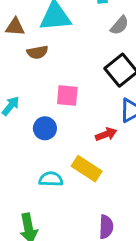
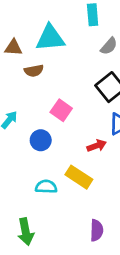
pink square: (67, 95) -> (61, 110), turned 30

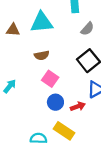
brown semicircle: (34, 71) -> (42, 55), moved
blue circle: (41, 140) -> (55, 102), moved

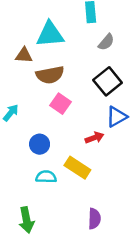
brown triangle: (13, 30) -> (24, 55), moved
brown semicircle: (42, 55) -> (50, 75), size x1.5
blue circle: (55, 102) -> (40, 144), moved

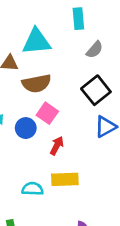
red arrow: (94, 138) -> (57, 146), moved, turned -42
blue circle: (40, 144) -> (26, 128), moved
yellow rectangle: (77, 168) -> (65, 179), turned -35

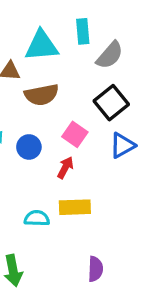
cyan rectangle: (78, 19) -> (83, 31), moved
gray semicircle: (95, 50) -> (110, 55), size x1.4
pink square: (47, 113) -> (75, 134), moved

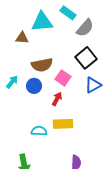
cyan rectangle: (83, 31) -> (68, 13), turned -49
brown semicircle: (42, 95) -> (42, 65), moved

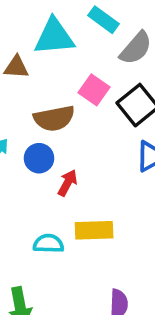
pink square: (63, 78) -> (94, 90), moved
red arrow: (57, 99) -> (67, 183), moved

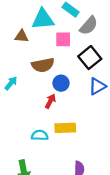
pink square: (94, 90) -> (63, 39), moved, turned -35
blue circle: (39, 158) -> (61, 83), moved

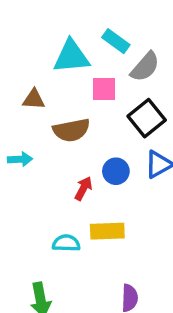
brown triangle: (22, 36) -> (34, 99), moved
cyan arrow: (11, 83) -> (20, 159), turned 48
blue circle: (61, 83) -> (116, 171), moved

